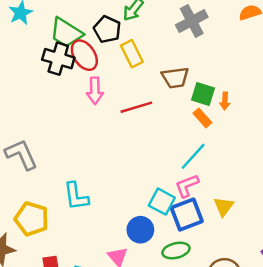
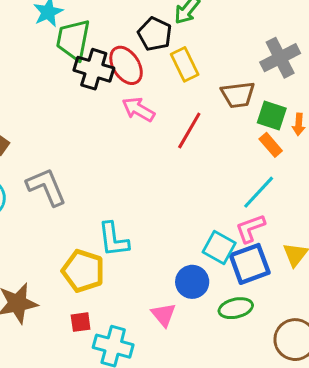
gray cross: (192, 21) -> (280, 58), moved
green trapezoid: (66, 33) -> (73, 40), moved, turned 68
pink arrow: (95, 91) -> (138, 109), turned 120
red line: (136, 107) -> (189, 131), turned -44
yellow pentagon: (32, 219) -> (83, 271), moved

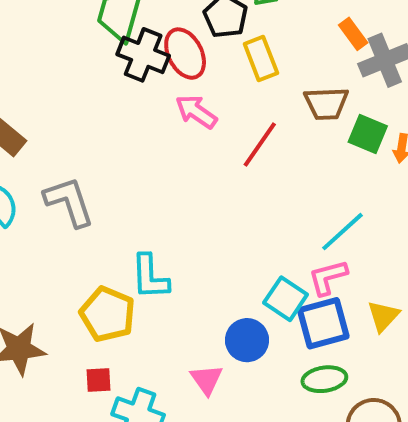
orange rectangle: (271, 145) -> (353, 34), moved
green ellipse: (236, 308) -> (324, 379), moved

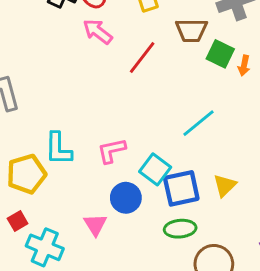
pink L-shape: (328, 277) -> (112, 151), moved
yellow pentagon: (107, 314) -> (26, 174), turned 30
red square: (99, 380) -> (18, 221), turned -30

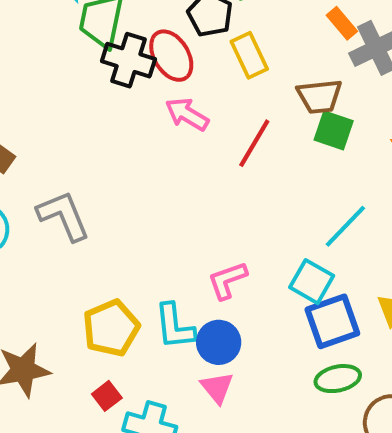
green square: (220, 54) -> (334, 130), moved
cyan L-shape: (58, 149) -> (175, 326), moved
cyan square: (155, 169) -> (312, 282), moved
blue circle: (126, 198) -> (219, 342), moved

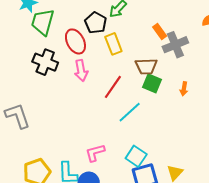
black cross: (128, 60) -> (45, 62), moved
pink arrow: (187, 114) -> (81, 71), turned -135
cyan line: (345, 226) -> (130, 112), moved

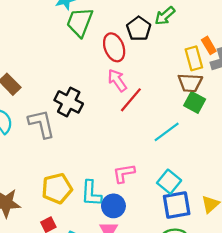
yellow rectangle: (113, 44) -> (194, 58), moved
black cross: (45, 62) -> (69, 102), moved
pink arrow: (81, 71) -> (117, 80), turned 150
red line: (113, 87) -> (131, 100), moved

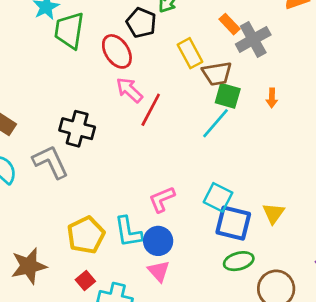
yellow rectangle: (194, 58) -> (190, 53), moved
cyan line: (167, 132) -> (215, 123), moved
blue square: (177, 205) -> (233, 223), turned 36

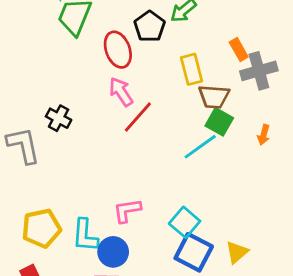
black cross: (77, 129) -> (59, 118), size x0.7

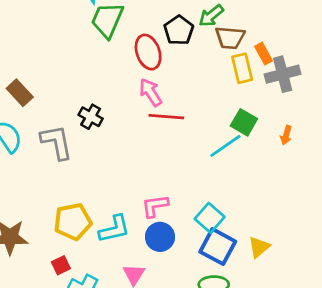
yellow rectangle: (192, 69) -> (242, 68), moved
brown trapezoid: (214, 97) -> (230, 38), moved
red line: (138, 117) -> (166, 117), turned 52
cyan L-shape: (85, 235) -> (114, 229), turned -108
blue circle: (113, 252) -> (160, 237), moved

